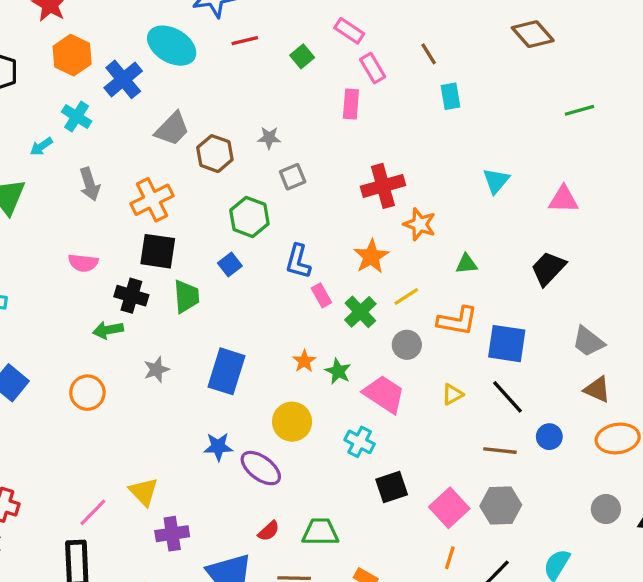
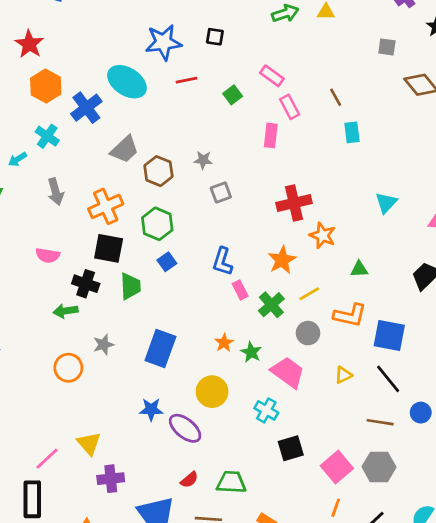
green hexagon: (249, 217) -> (157, 224), moved
orange circle: (87, 393) -> (68, 368), moved

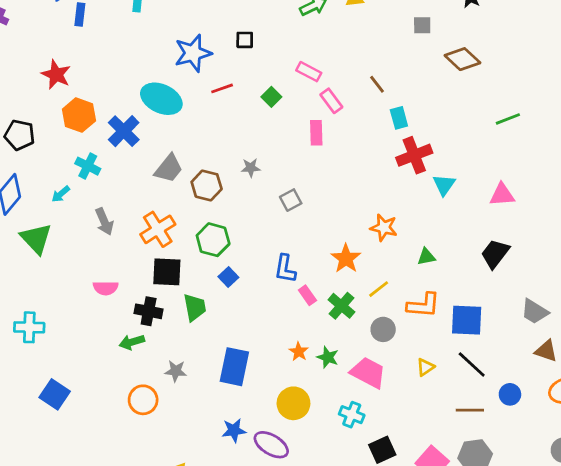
gray square: (221, 192) -> (291, 200), moved
red cross: (294, 203) -> (414, 155), moved
gray star: (104, 345) -> (176, 371), turned 30

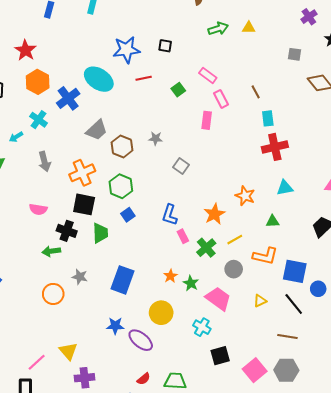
cyan triangle: (444, 185) -> (285, 188), moved, turned 36
gray square: (291, 200) -> (181, 166), turned -35
blue circle: (510, 394) -> (318, 289), moved

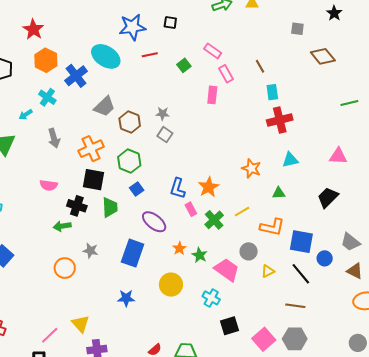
gray square: (181, 166) -> (165, 135), moved
orange star: (214, 214) -> (209, 187), moved
gray circle: (234, 269) -> (249, 251), moved
purple ellipse: (141, 340) -> (154, 222), moved

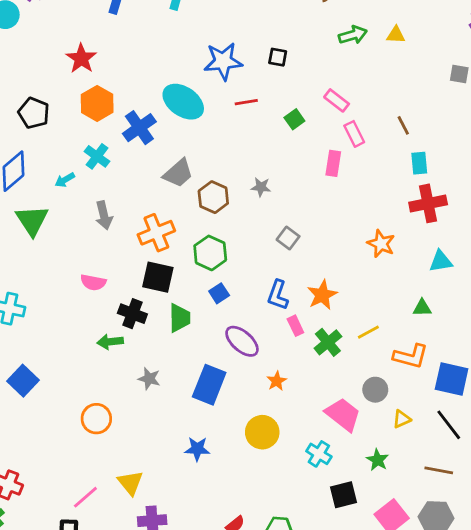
gray square: (165, 135) -> (288, 238), moved
orange star: (251, 168) -> (381, 244), moved
green star: (200, 255) -> (377, 460), moved
orange circle: (65, 268) -> (96, 419), moved

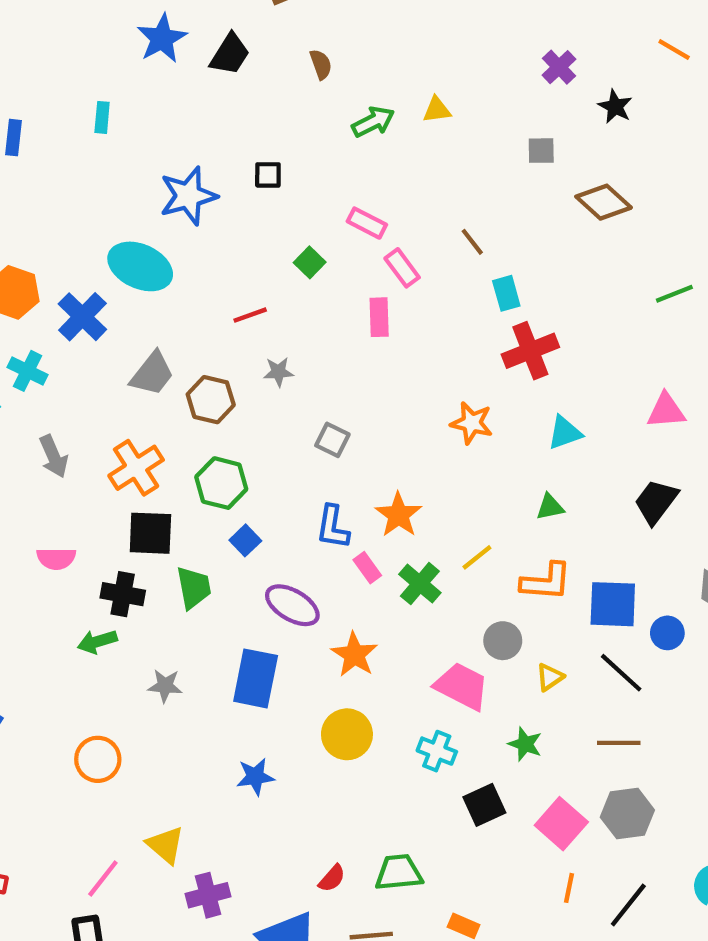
red line: (246, 102) -> (250, 315), moved
orange star: (277, 381) -> (354, 655), size x1.5

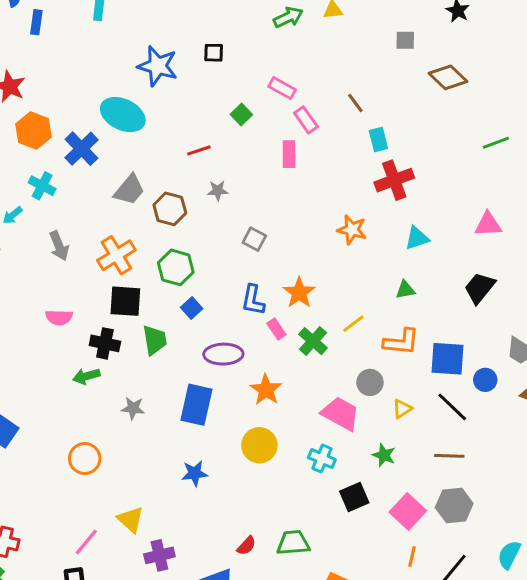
blue star: (188, 196) -> (158, 66), turned 30
purple ellipse: (292, 605) -> (223, 354), turned -33

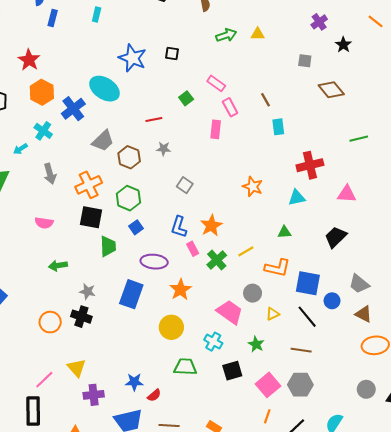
red cross: (394, 180) -> (310, 165), moved
black cross: (105, 343) -> (81, 317), moved
blue star: (195, 473) -> (134, 382), moved
green trapezoid: (293, 543) -> (185, 367), moved

